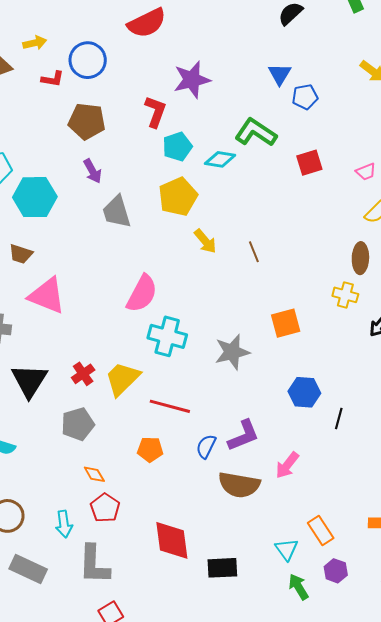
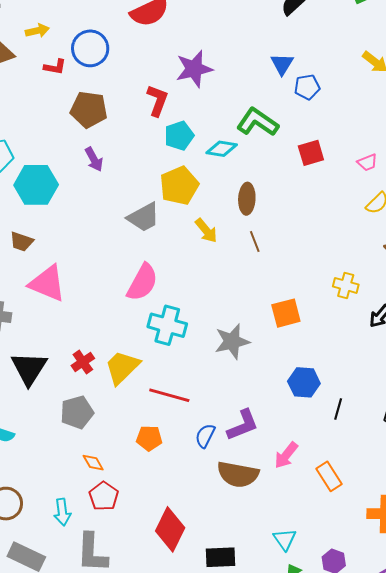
gray trapezoid: (117, 212) -> (144, 217), moved, turned -102
brown ellipse: (360, 258) -> (247, 199), moved
orange rectangle: (321, 531) -> (329, 476), moved
red diamond: (172, 540) -> (170, 529), turned 33

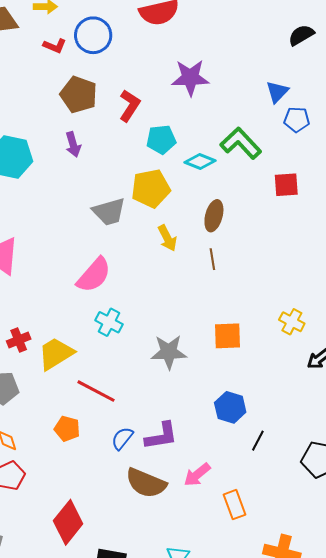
red L-shape: (157, 101) -> (130, 106), moved
cyan cross: (167, 325) -> (109, 322), size x0.7

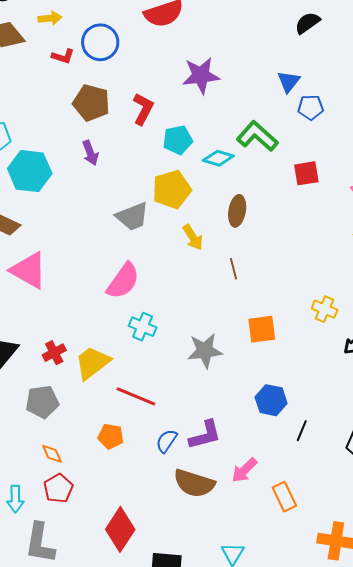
brown line: (212, 259) -> (233, 269), moved

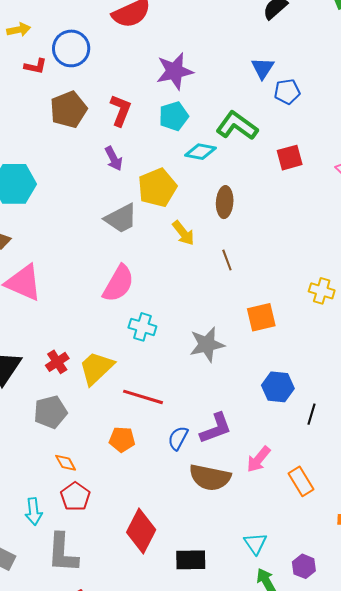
brown pentagon: (91, 103) -> (68, 110), turned -30
cyan pentagon: (178, 140) -> (174, 116), moved
purple arrow: (90, 153) -> (114, 159), moved

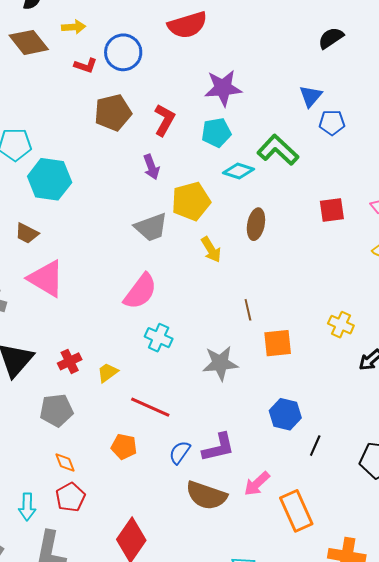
red square: (290, 158) -> (332, 210), moved
brown line: (227, 260) -> (248, 310), moved
yellow trapezoid: (96, 368) -> (108, 372), size x0.6
orange rectangle: (301, 481) -> (296, 511), size x1.4

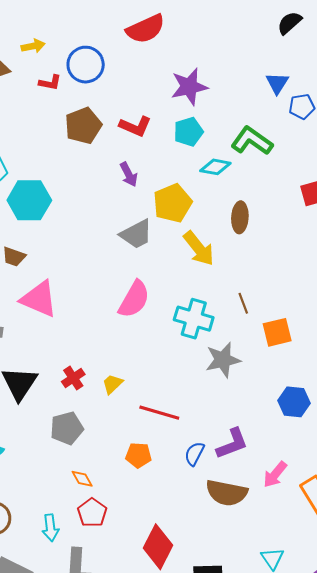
red L-shape: (164, 120) -> (135, 126), turned 92
yellow arrow: (211, 250) -> (199, 248), size x1.4
cyan cross: (159, 338) -> (194, 319), moved, size x1.4

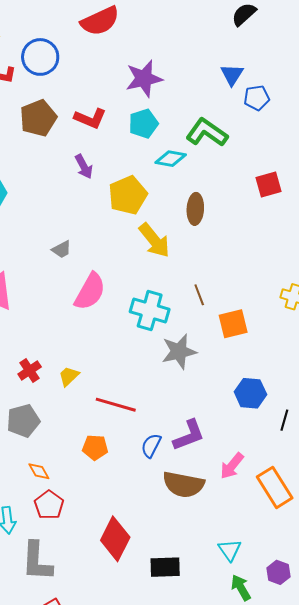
gray trapezoid: (136, 234) -> (62, 249), moved, size x0.6

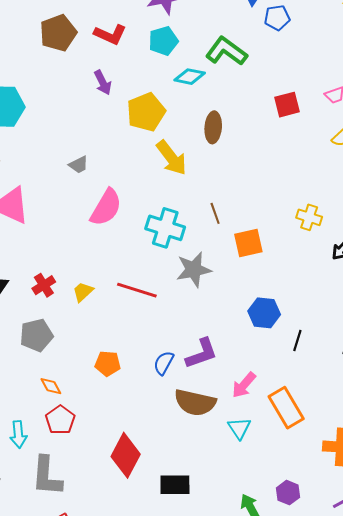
red line: (116, 405) -> (137, 290), moved
cyan triangle: (230, 550) -> (239, 428), moved

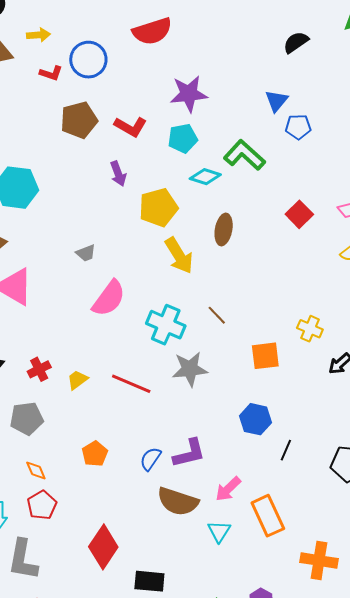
red square: (287, 105) -> (299, 214), turned -36
brown line: (215, 213) -> (217, 315), turned -30
orange square: (248, 243) -> (265, 356), moved
orange pentagon: (108, 363) -> (95, 454), turned 30

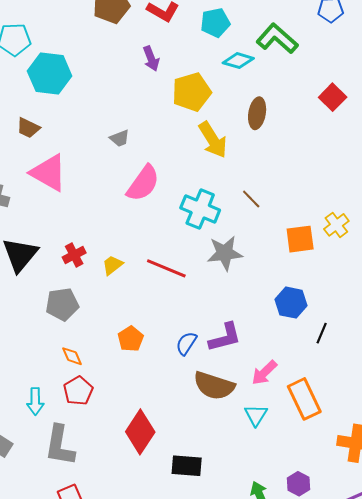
yellow cross: (310, 329) -> (336, 225), moved, turned 30

